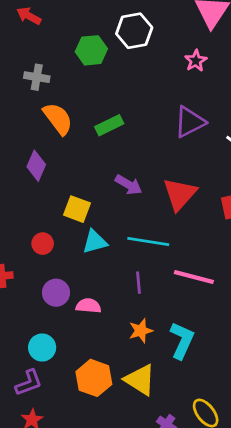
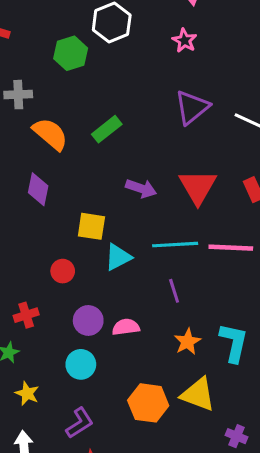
pink line: (194, 277) -> (231, 248), moved
cyan circle: (42, 348) -> (81, 364), moved

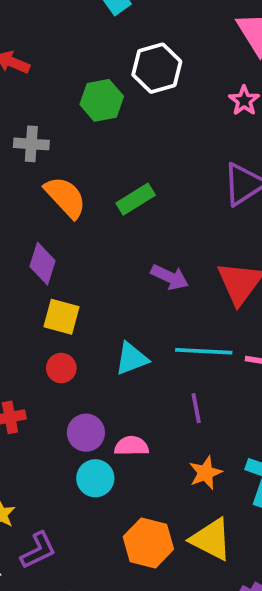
yellow square: (91, 226) -> (61, 317), moved
cyan circle: (81, 364) -> (95, 478), moved
purple L-shape: (80, 423) -> (38, 550), moved

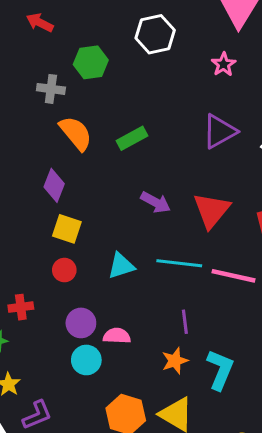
green hexagon: (102, 100) -> (91, 62), moved
purple line: (196, 408) -> (185, 322), moved

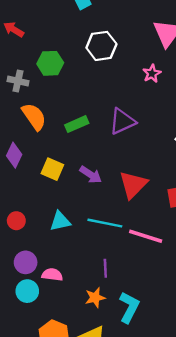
purple triangle: (219, 131) -> (122, 121), moved
yellow square: (67, 229) -> (52, 169), moved

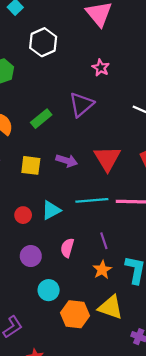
pink star: (152, 74) -> (101, 68), moved
red circle: (16, 221) -> (23, 215), moved
pink semicircle: (52, 275) -> (67, 248), moved, turned -66
cyan circle: (27, 291) -> (49, 290), moved

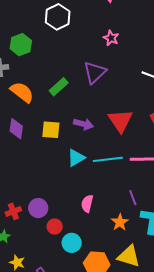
cyan triangle: (51, 210) -> (76, 158), moved
red circle: (23, 215) -> (55, 227), moved
purple line: (104, 241) -> (133, 198), moved
purple circle: (31, 256) -> (38, 208), moved

